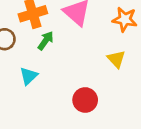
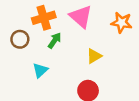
yellow triangle: (116, 59) -> (94, 56), moved, turned 42

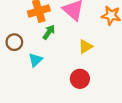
brown circle: (20, 39) -> (14, 42), moved

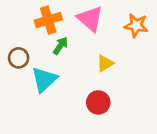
cyan triangle: (35, 60) -> (44, 79), size x1.5

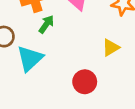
yellow triangle: (105, 63) -> (111, 48), moved

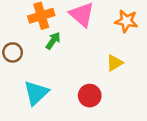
cyan triangle: (30, 58) -> (36, 93), moved

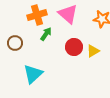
red circle: (90, 96) -> (74, 47), moved

